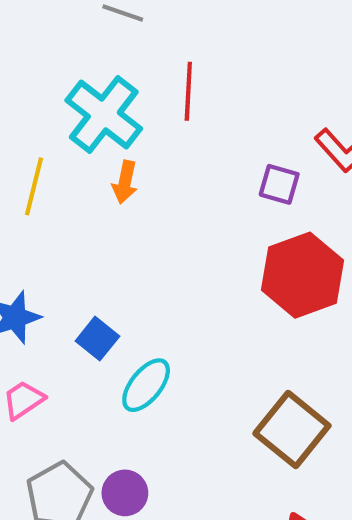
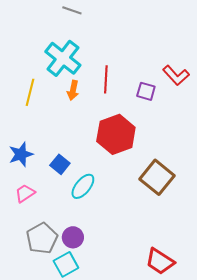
red line: (188, 91) -> (106, 79), moved
red hexagon: (302, 275) -> (116, 134), moved
brown square: (292, 430) -> (157, 177), moved

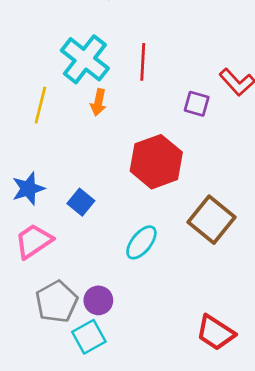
red line: (106, 79) -> (143, 62), moved
cyan ellipse: (83, 186) -> (141, 242), moved
pink trapezoid: (25, 193) -> (34, 241), size x1.4

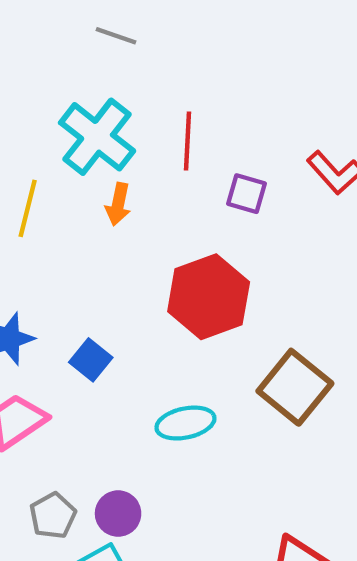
purple square: (197, 104) -> (246, 194), moved
cyan ellipse: (141, 242) -> (185, 423), turned 39
gray pentagon: (57, 302) -> (53, 516), size x0.7

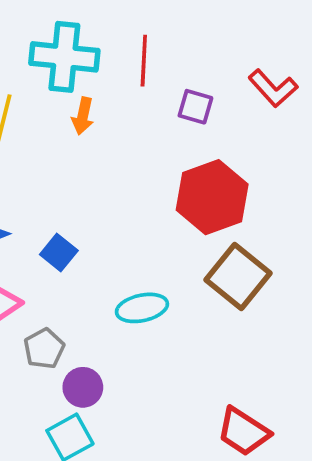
cyan cross: (97, 137) -> (64, 57), turned -32
red hexagon: (209, 297) -> (212, 197), moved
gray pentagon: (53, 516) -> (44, 349), moved

